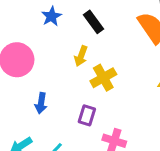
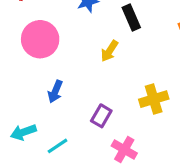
yellow cross: (103, 78) -> (154, 99), moved

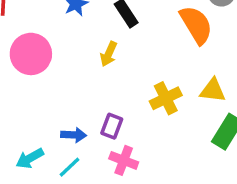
blue arrow: (55, 91) -> (74, 135), moved, turned -100
pink cross: (124, 150) -> (124, 160), moved

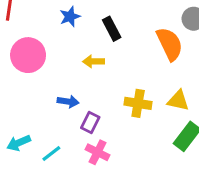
yellow arrow: (109, 54) -> (94, 61), turned 60
yellow cross: (166, 98) -> (138, 103), turned 30
blue arrow: (74, 135) -> (68, 101), moved

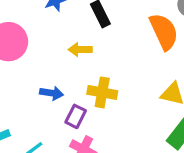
yellow cross: (138, 103) -> (102, 92), moved

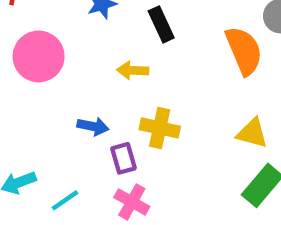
purple rectangle: (76, 116) -> (123, 158), turned -45

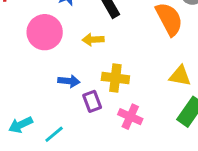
pink circle: (39, 56) -> (45, 32), moved
pink cross: (132, 202) -> (130, 117), moved

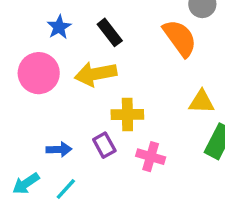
yellow arrow: (93, 40) -> (96, 74), size x1.6
blue arrow: (69, 81) -> (59, 149), moved

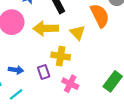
yellow triangle: (201, 102) -> (78, 33), moved, turned 35

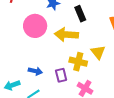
yellow triangle: (78, 33) -> (98, 52), moved

